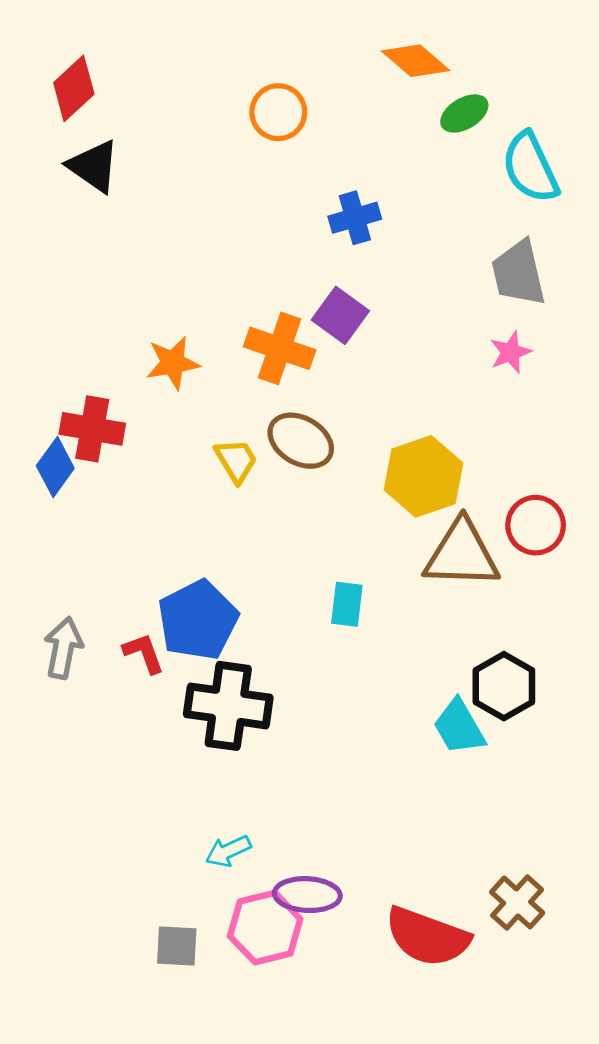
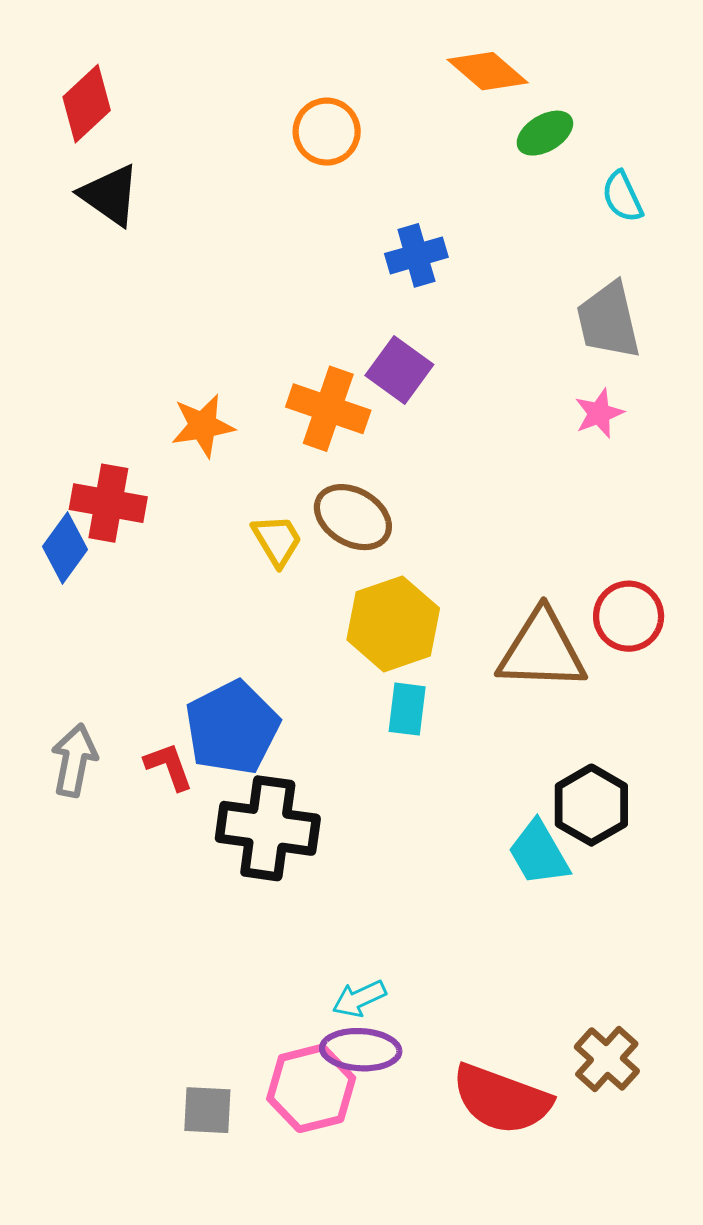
cyan semicircle: (530, 168) -> (622, 197), size x0.6
yellow hexagon: (423, 476) -> (393, 624), moved
cyan arrow: (228, 851) -> (359, 999), moved

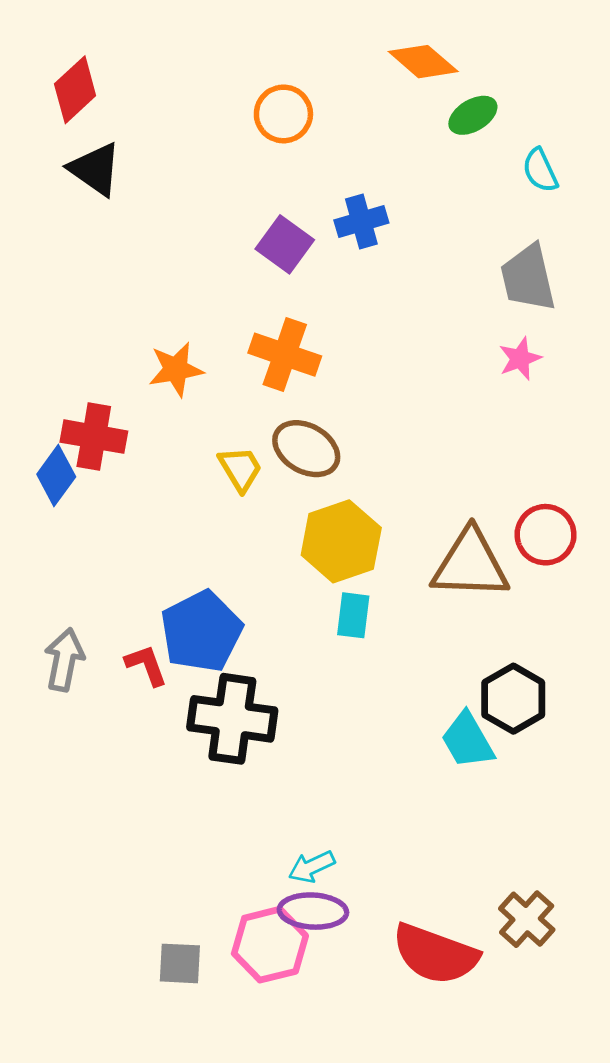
purple square: (399, 370) -> (285, 244), moved

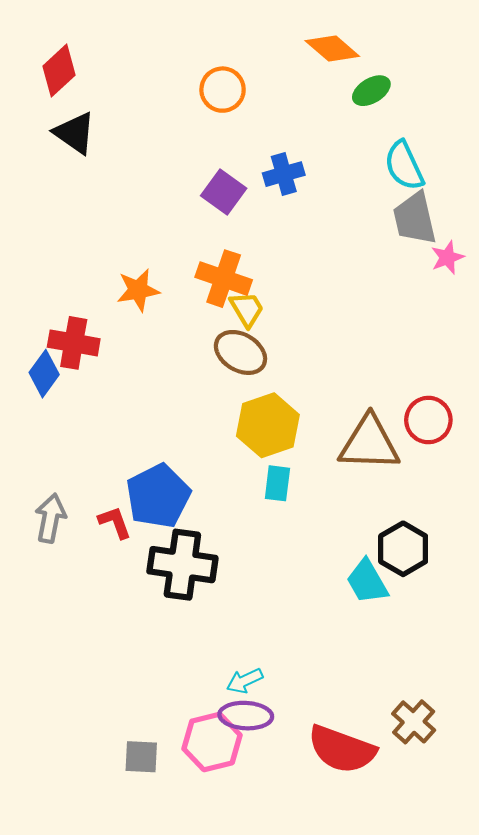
cyan semicircle: (540, 170) -> (404, 166), moved, size x1.4
pink star: (520, 359) -> (447, 257), moved
yellow trapezoid: (240, 469) -> (247, 309), moved

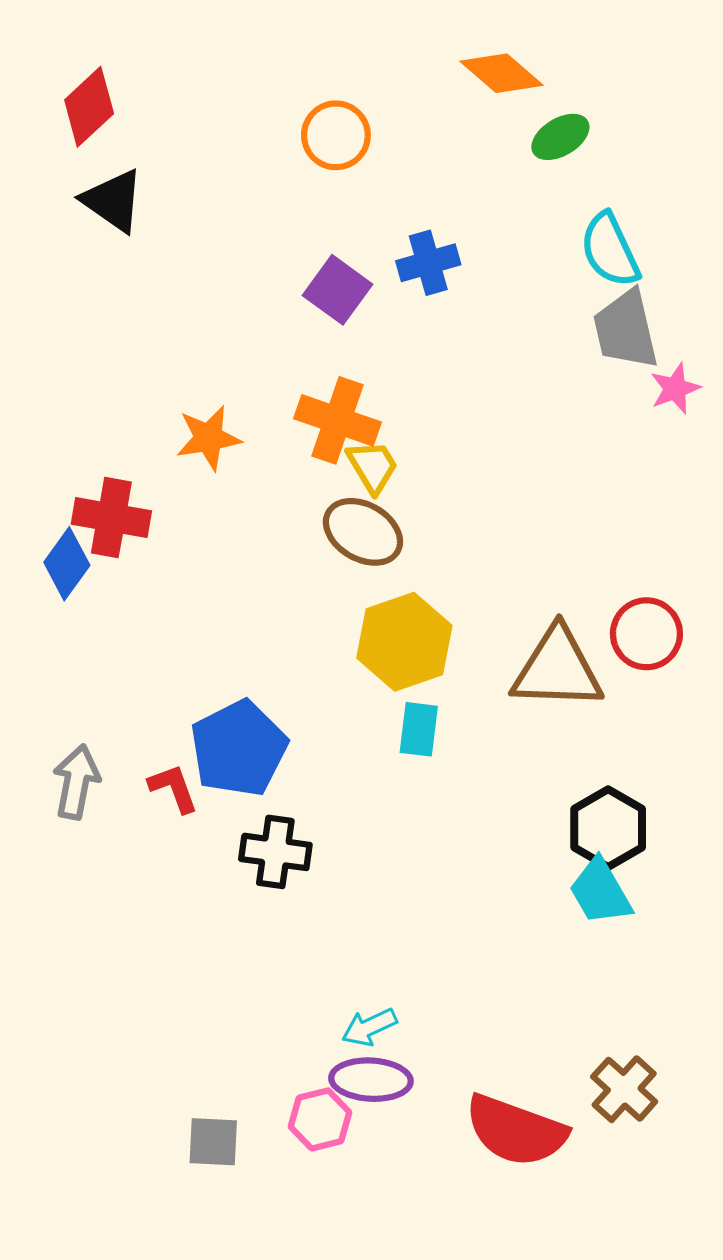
black cross: (182, 565) -> (275, 852), size x0.7
cyan trapezoid: (367, 582) -> (600, 892), moved
pink hexagon: (212, 742) -> (320, 1119), size x0.7

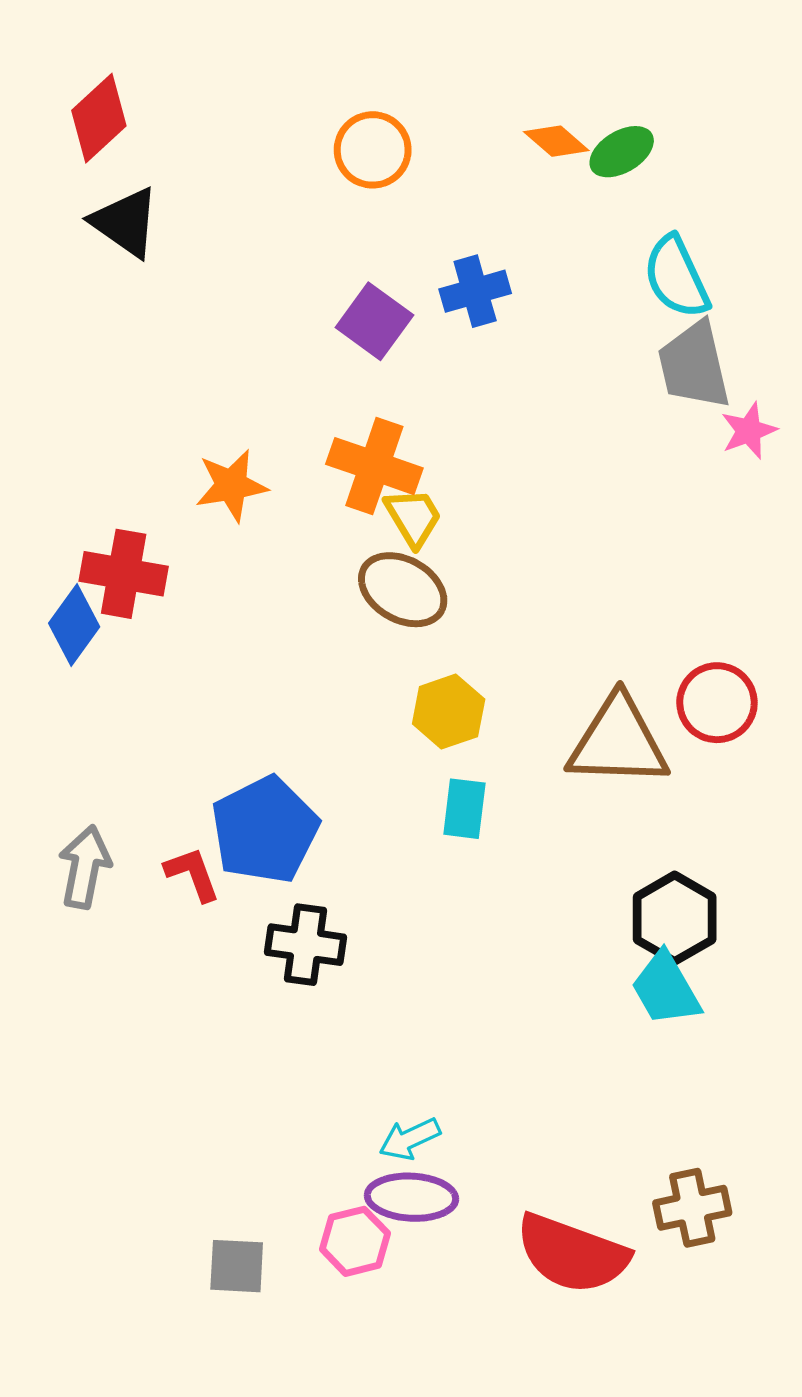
orange diamond: (502, 73) -> (556, 141), moved, size x0.7
yellow hexagon: (404, 642) -> (449, 712), size x0.7
brown cross: (624, 1089) -> (692, 1208), turned 36

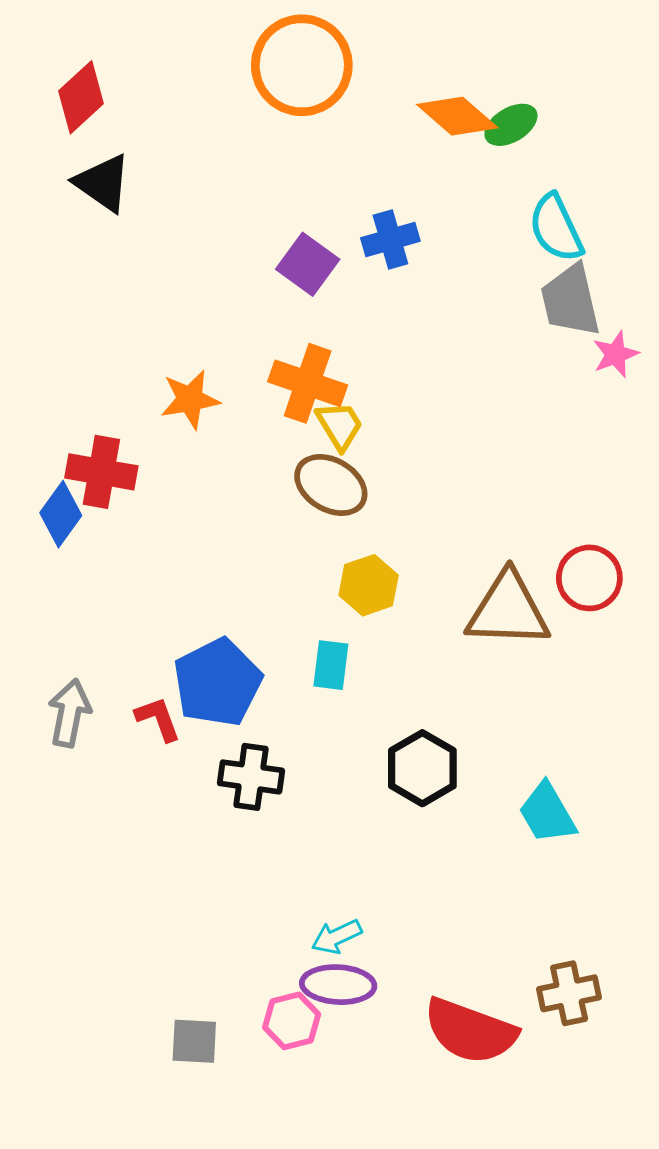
orange diamond: (556, 141) -> (457, 116), size x1.5
orange circle: (373, 150) -> (302, 65), moved, size x1.6
cyan rectangle: (464, 809) -> (331, 665), moved
black hexagon: (675, 918) -> (422, 768), moved

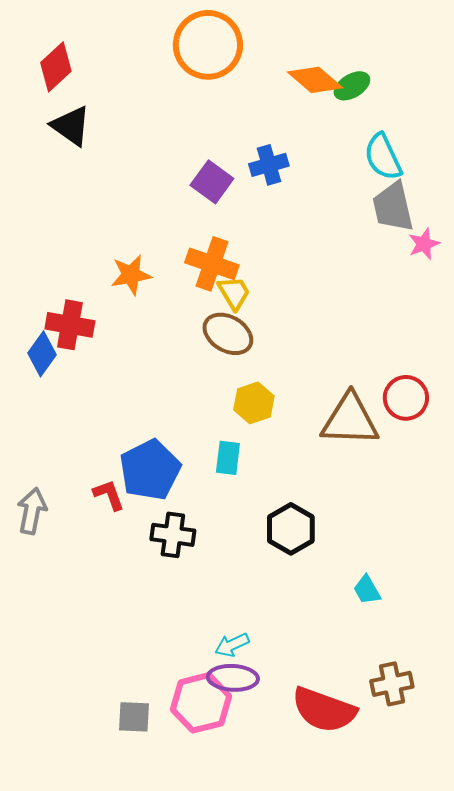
gray arrow: (69, 713) -> (32, 511), moved
cyan trapezoid: (547, 813) -> (367, 590), moved, size x0.7
pink hexagon: (292, 1021) -> (201, 703), size x1.5

